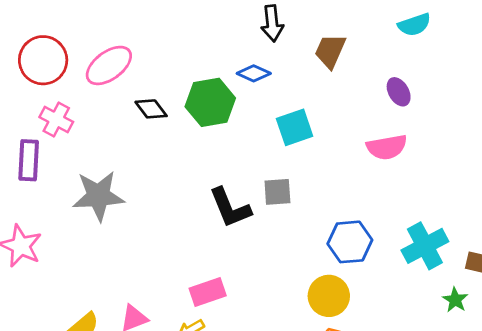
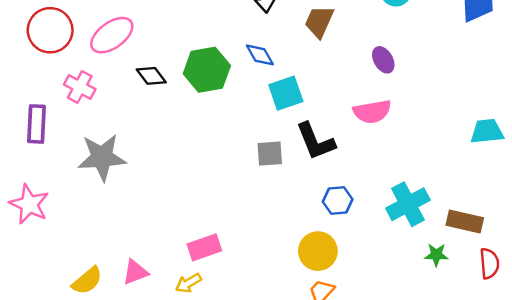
blue diamond: (254, 73) -> (260, 55), moved, turned 36
pink cross: (56, 119) -> (80, 87), moved
black L-shape: (230, 208) -> (315, 141), moved
blue hexagon: (350, 242) -> (338, 200), size x0.7
green star: (455, 300) -> (436, 255), turned -30

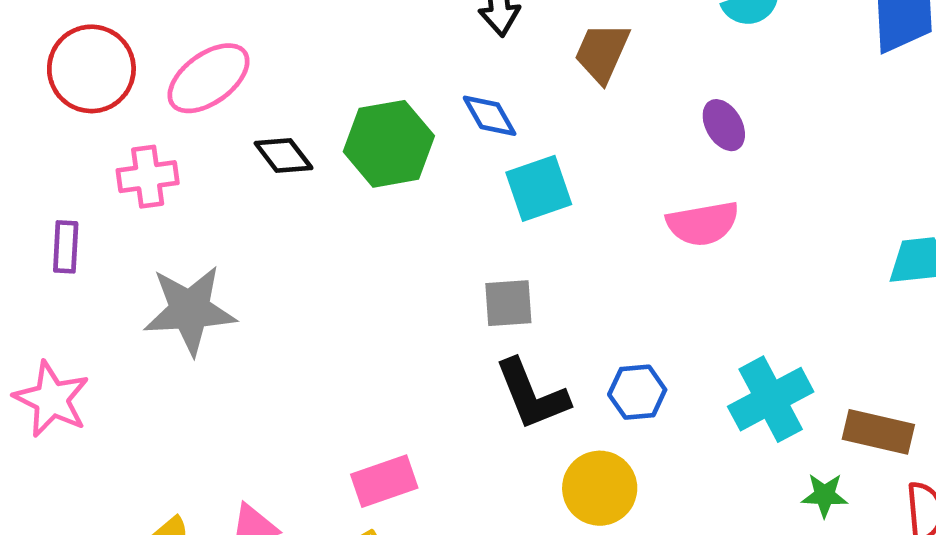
pink cross: (80, 87) -> (148, 177), turned -36
purple rectangle: (37, 124) -> (66, 247), size x0.7
black L-shape: (315, 141) -> (532, 394), moved

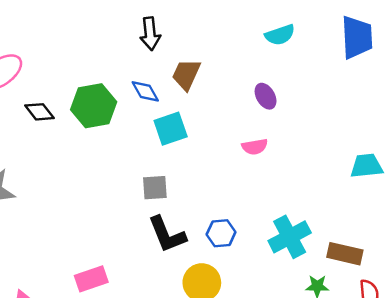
brown trapezoid: (602, 53) -> (186, 75), moved
pink semicircle: (703, 223) -> (255, 147), size x0.7

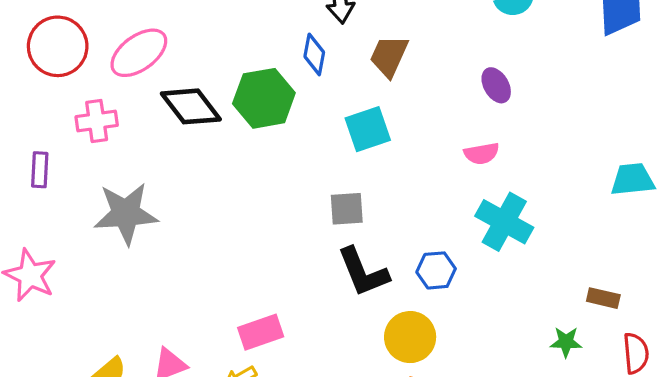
blue diamond: (145, 91) -> (314, 54), moved, turned 40
black diamond: (40, 112) -> (191, 106), size x1.5
cyan cross: (290, 237) -> (504, 222), moved, turned -33
brown rectangle: (345, 254) -> (603, 298), size x0.7

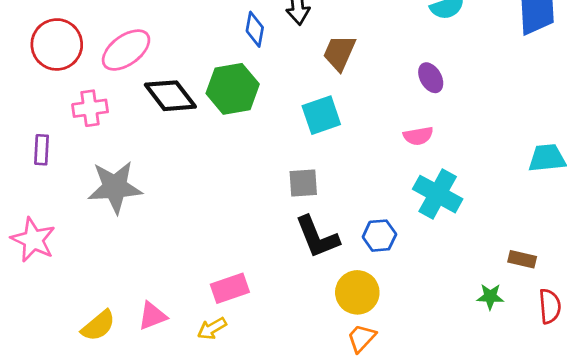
blue diamond: (314, 54) -> (255, 29), moved

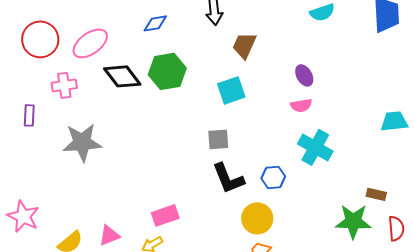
blue diamond: (255, 29) -> (155, 23), moved, turned 70
purple ellipse: (431, 78) -> (304, 75), moved
pink star: (33, 240) -> (23, 216), moved
green star: (490, 297) -> (353, 221), size x1.8

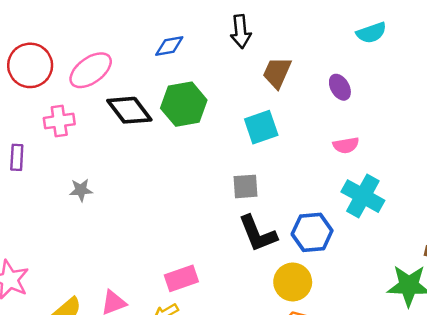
purple ellipse: (304, 75) -> (340, 87), moved
gray star: (82, 142) -> (81, 190), size x0.5
blue hexagon: (273, 177) -> (312, 232), size x1.4

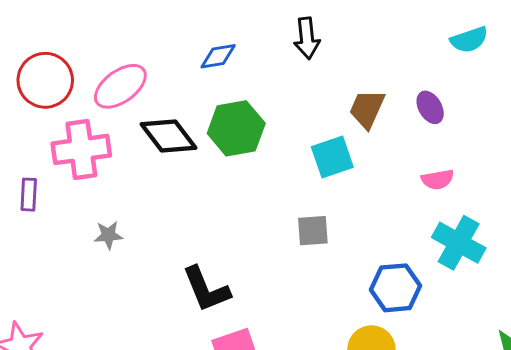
brown trapezoid: (277, 73) -> (367, 109), moved
pink cross: (59, 121) -> (81, 149), size x1.5
black L-shape: (258, 234) -> (206, 289), moved

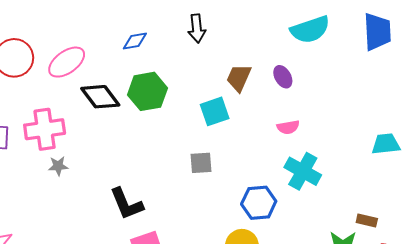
cyan semicircle: (469, 40) -> (310, 30), size x1.5
pink cross: (81, 149) -> (45, 129), moved

